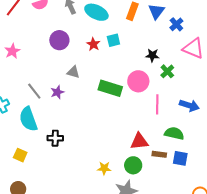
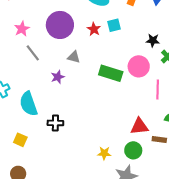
purple circle: (59, 40) -> (60, 25), size x1.4
pink star: (12, 51) -> (22, 29), moved
gray line: (34, 91) -> (33, 53), moved

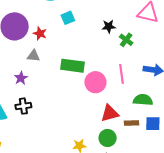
red star: (94, 29) -> (40, 33), moved
pink circle: (139, 66) -> (95, 82), moved
black cross: (55, 123) -> (23, 106), moved

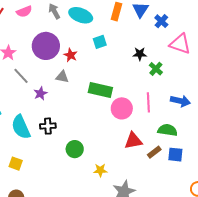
purple star: (21, 78) -> (40, 93), moved
brown rectangle: (131, 123) -> (154, 152), turned -40
green circle: (108, 138) -> (75, 149), moved

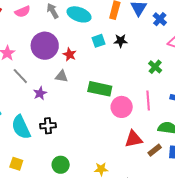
black star: (140, 54) -> (121, 41), moved
green circle: (75, 149) -> (61, 165), moved

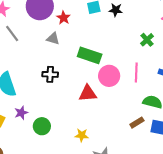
purple star: (40, 93) -> (21, 113), moved
black cross: (48, 126) -> (50, 74), moved
red triangle: (134, 139) -> (88, 93), moved

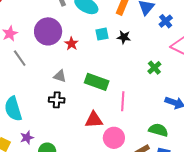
gray triangle: (53, 38) -> (60, 76), moved
pink line: (136, 73) -> (123, 101), moved
pink circle: (109, 76) -> (114, 138), moved

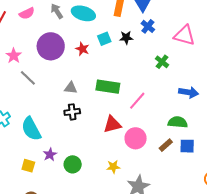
blue cross: (166, 21) -> (148, 26), moved
red star: (71, 44) -> (82, 49), moved
pink line: (123, 101) -> (137, 101), turned 48

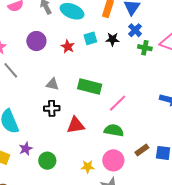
purple circle: (51, 46) -> (36, 41), size x0.7
green cross: (162, 62) -> (145, 48), moved, turned -32
green semicircle: (178, 122) -> (114, 130), moved
red triangle: (112, 124) -> (76, 125), moved
pink circle: (136, 138) -> (113, 160), moved

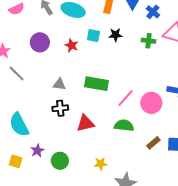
blue cross: (135, 30) -> (153, 12), moved
cyan square: (90, 38) -> (93, 36), turned 32
pink circle: (113, 160) -> (151, 103), moved

